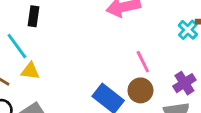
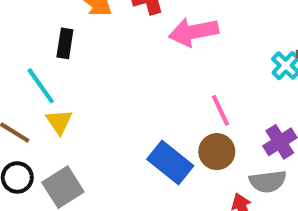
yellow triangle: (30, 71) -> (59, 122), turned 48

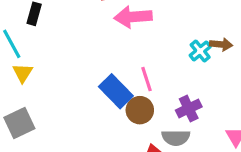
blue rectangle: (170, 162) -> (116, 91), moved

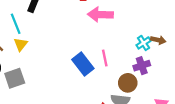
purple cross: (189, 108) -> (142, 66), moved
brown circle: (140, 110) -> (128, 83), moved

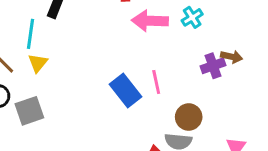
cyan line: (16, 24) -> (31, 34), turned 30
cyan cross: (144, 43) -> (192, 17), moved
purple cross: (142, 66) -> (213, 66), moved

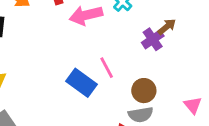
brown arrow: (232, 57) -> (167, 27), turned -36

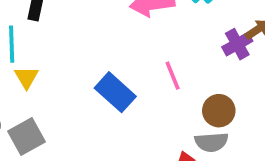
blue rectangle: (82, 83) -> (115, 92), moved

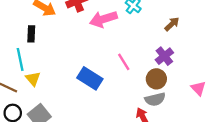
purple cross: (237, 44) -> (164, 56), moved

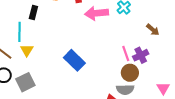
brown arrow: (172, 24) -> (153, 30), turned 72
pink line: (124, 62) -> (126, 54), moved

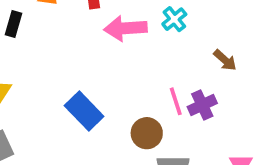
brown circle: (130, 73) -> (147, 133), moved

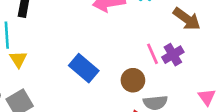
brown arrow: (225, 60) -> (187, 19), size x1.5

